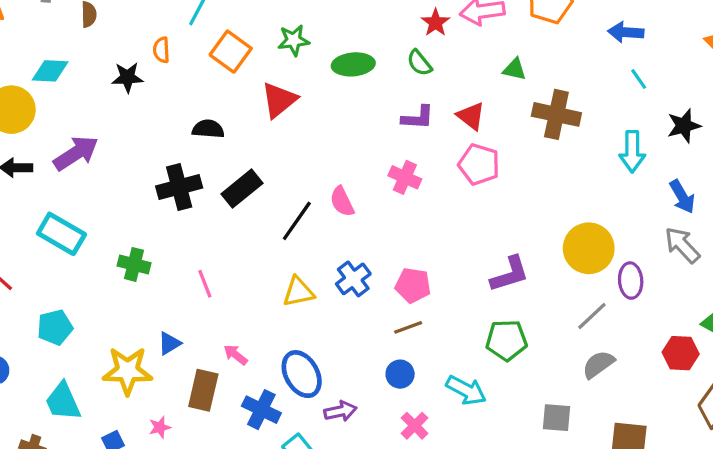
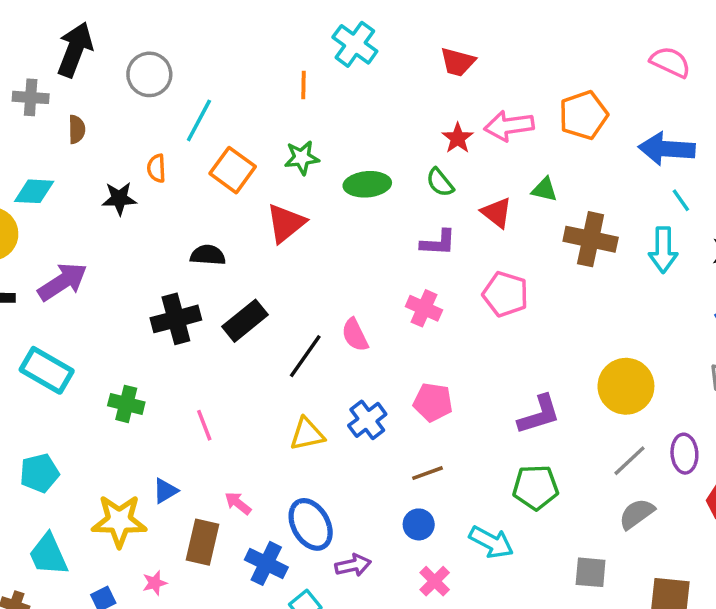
blue arrow: (626, 32) -> (667, 149), size x1.4
red triangle: (471, 116) -> (497, 213), moved
cyan arrow: (632, 152) -> (663, 250), moved
purple ellipse: (631, 281) -> (684, 454), moved
pink pentagon: (413, 285) -> (433, 402), moved

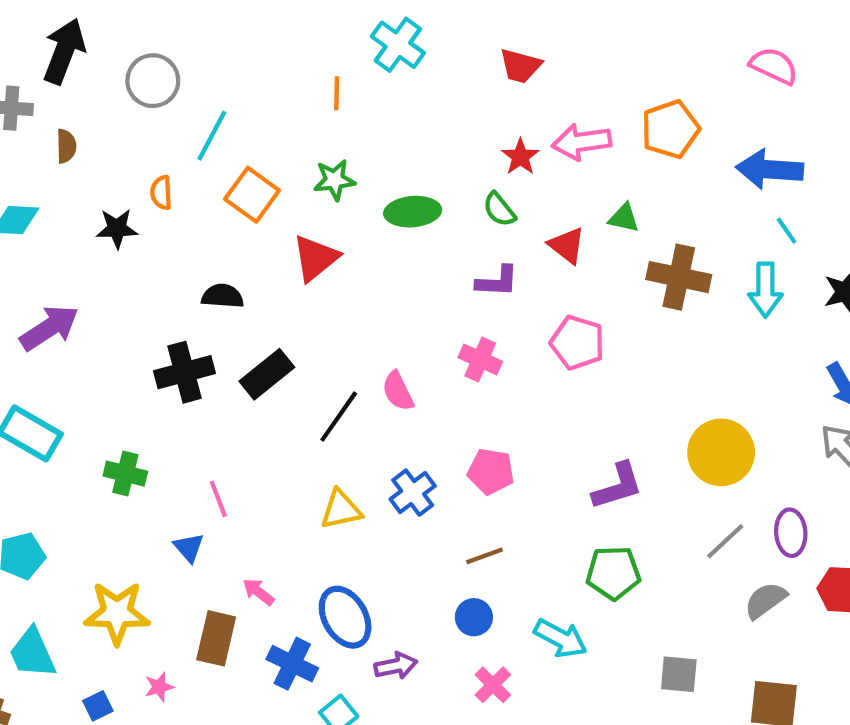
blue triangle: (165, 491) -> (189, 547), moved, turned -40
gray semicircle: (637, 514) -> (765, 600), moved

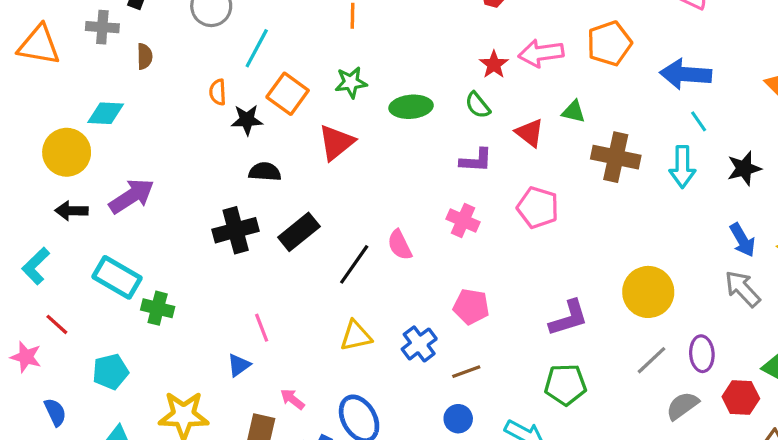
black star: (117, 229) -> (247, 120), moved
green cross: (125, 474) -> (158, 308), moved
blue cross: (413, 493) -> (419, 344), moved
blue triangle: (189, 547) -> (239, 365), turned 35

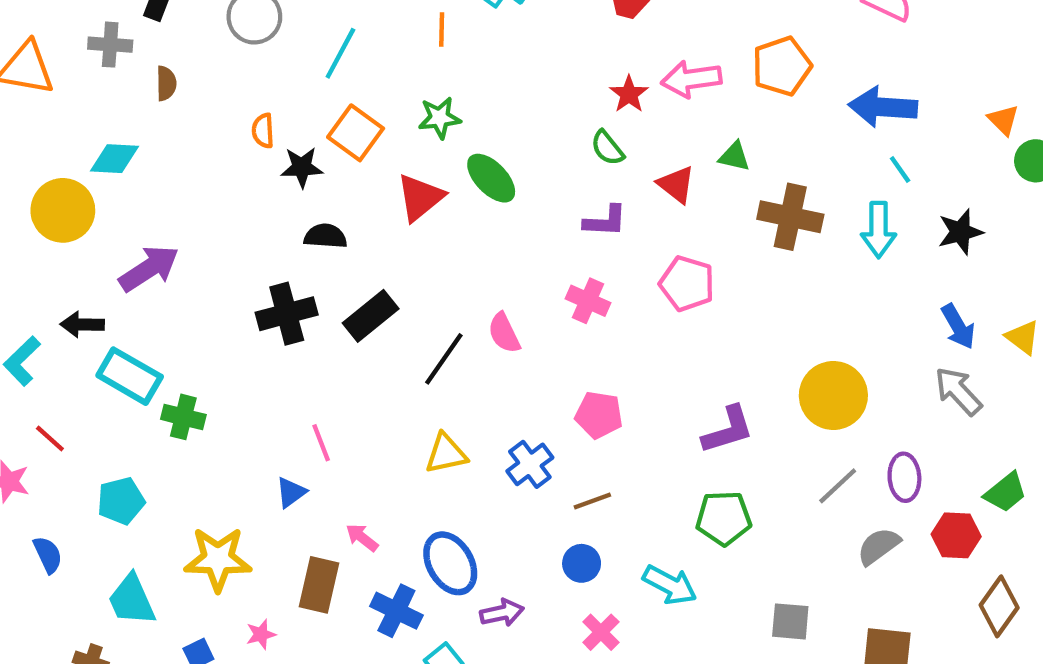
cyan line: (257, 48) -> (340, 53), moved
green ellipse: (411, 107) -> (491, 178), moved, turned 51
black arrow: (71, 211) -> (82, 324), moved

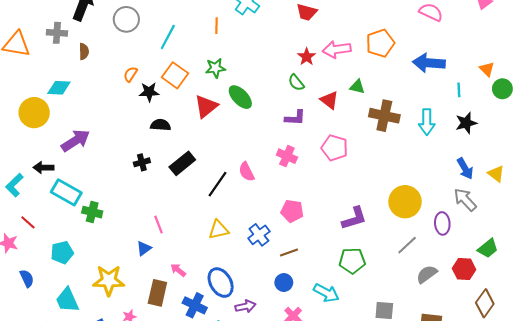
orange semicircle: (263, 131) -> (130, 74), turned 35
cyan line: (900, 169) -> (459, 90), moved, turned 32
black cross: (287, 314) -> (142, 162), size x0.6
purple ellipse: (904, 477) -> (442, 223), moved

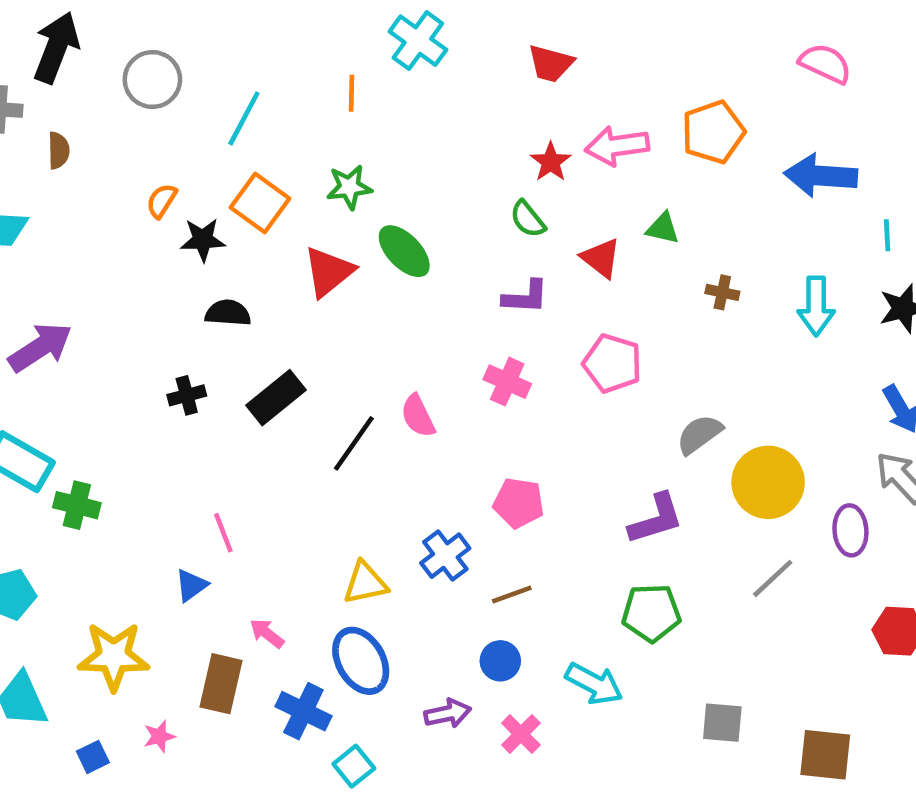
brown cross: (384, 116) -> (722, 292), size x0.5
yellow triangle: (219, 230) -> (365, 583), moved
gray semicircle: (427, 274) -> (699, 434), moved
purple arrow: (245, 306) -> (448, 713), moved

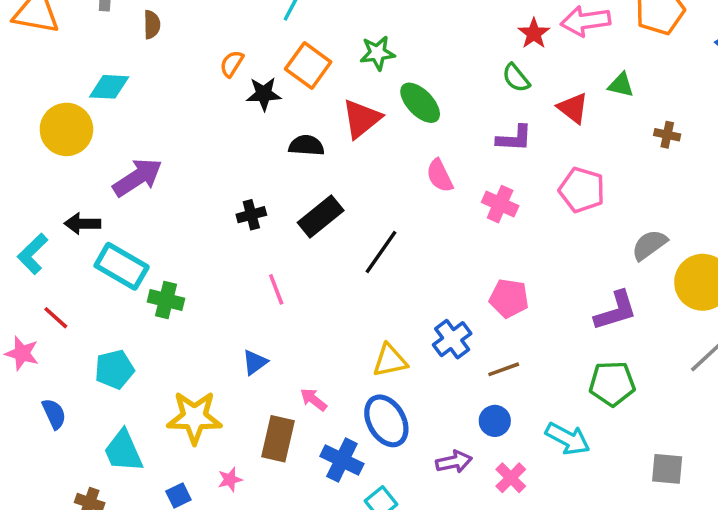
black semicircle: (228, 313) -> (306, 145), moved
pink semicircle: (418, 416) -> (440, 176), moved
pink line: (223, 533) -> (276, 289), moved

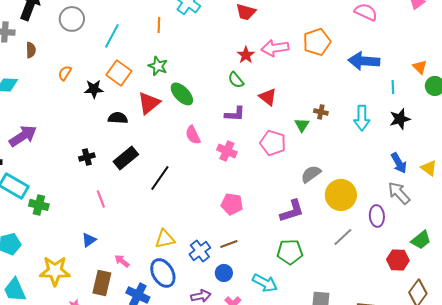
green star: (377, 53) -> (158, 66), turned 30
orange semicircle: (232, 64) -> (65, 73), moved
green triangle: (621, 85) -> (302, 125), moved, turned 49
blue cross: (452, 339) -> (200, 251), moved

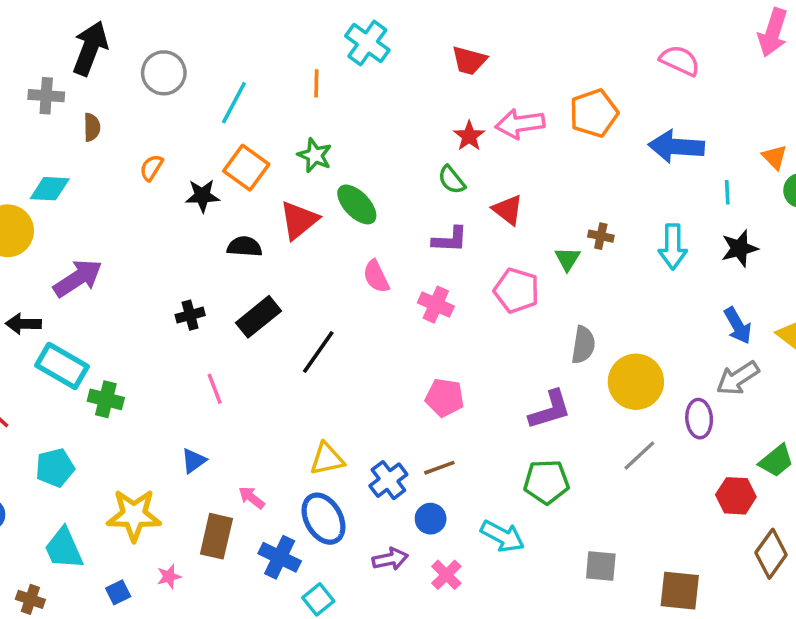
gray semicircle: (311, 174) -> (583, 345), turned 135
gray arrow: (399, 193) -> (738, 378), turned -80

